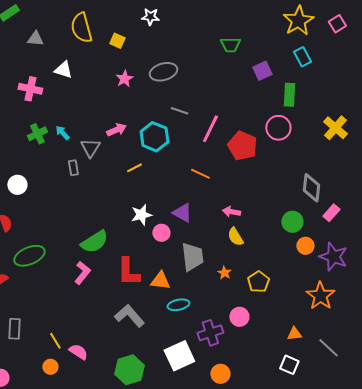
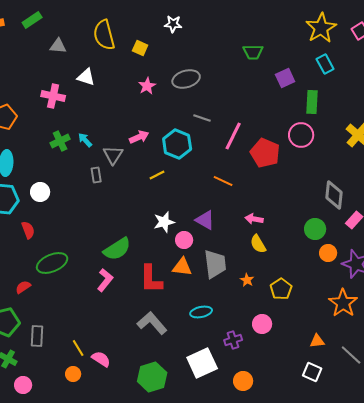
orange triangle: (160, 281) -> (182, 267), moved
purple cross: (210, 333) -> (233, 340), size x0.7

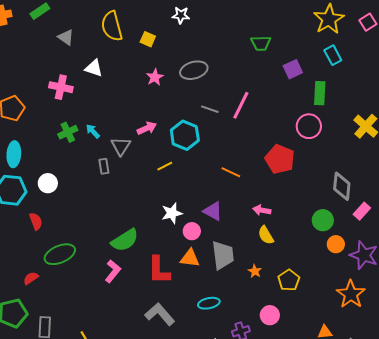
gray triangle: (58, 46) -> (66, 37), turned 30
pink line: (233, 136) -> (241, 105), moved
red pentagon: (265, 153) -> (280, 159), moved

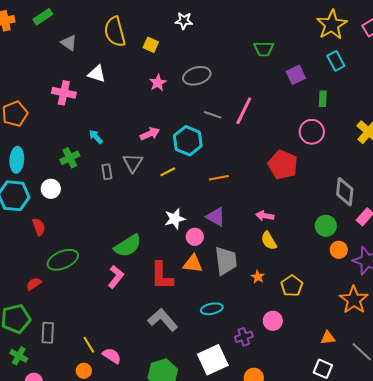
green rectangle: (320, 93) -> (323, 99), size x0.7
green cross: (68, 132) -> (70, 158), moved
gray triangle: (121, 146) -> (133, 163), moved
orange line: (231, 172) -> (219, 178), moved, turned -36

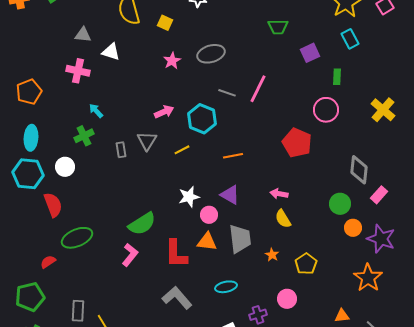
gray triangle: (69, 43) -> (83, 35), moved, turned -30
cyan arrow: (96, 137) -> (96, 111), moved
red semicircle: (39, 227) -> (53, 205), size x1.4
gray rectangle: (48, 333) -> (78, 311), moved

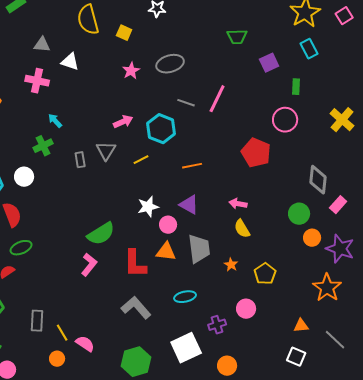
green ellipse: (77, 238) -> (21, 248), moved, size x0.7

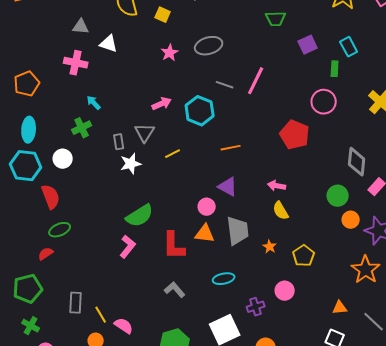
cyan rectangle: (309, 49) -> (349, 47), moved
yellow line: (141, 160) -> (173, 154), moved
white star: (148, 207) -> (131, 164), moved
gray L-shape: (136, 308) -> (175, 290), size x0.7

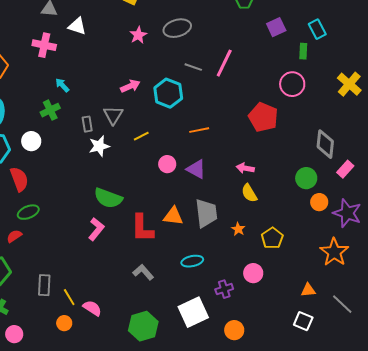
pink circle: (207, 207) -> (167, 164), moved
green semicircle: (140, 216) -> (108, 198), turned 52

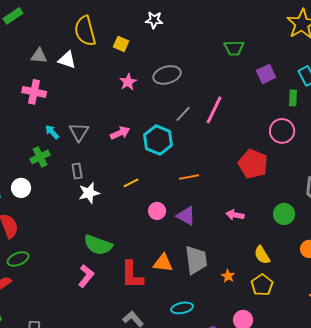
white triangle: (77, 26) -> (67, 60), moved
gray line: (193, 67) -> (183, 114), turned -66
gray triangle: (113, 115) -> (79, 132), moved
green circle: (306, 178) -> (284, 214), moved
yellow semicircle: (249, 193) -> (262, 255), moved

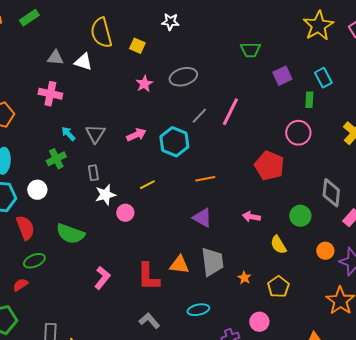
pink circle: (157, 211) -> (125, 213), moved
green semicircle: (98, 245) -> (70, 234), moved
yellow semicircle: (262, 255) -> (278, 245), moved

